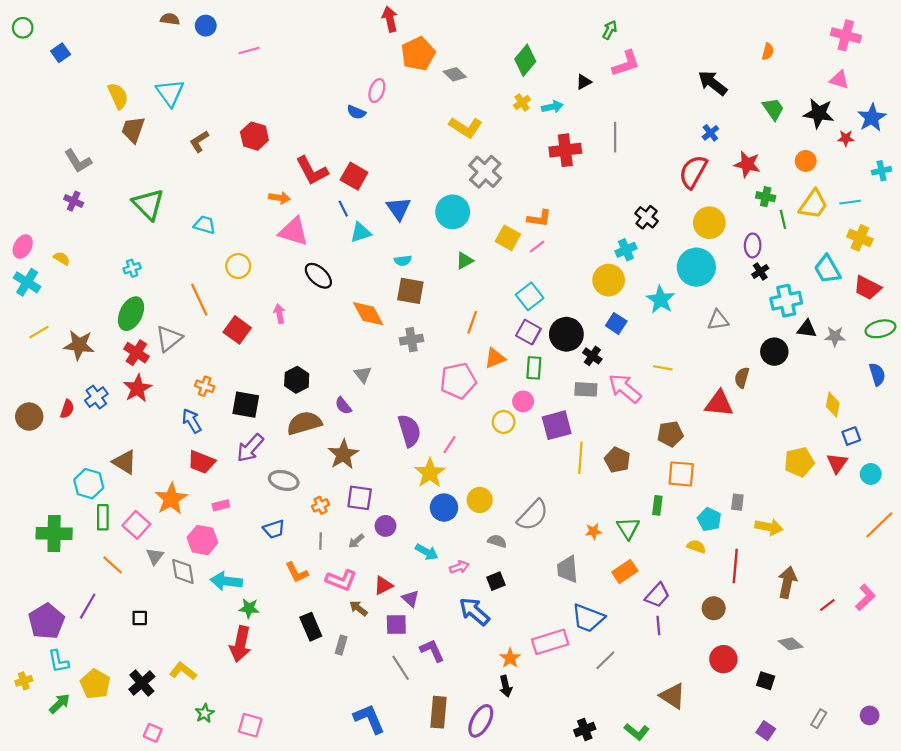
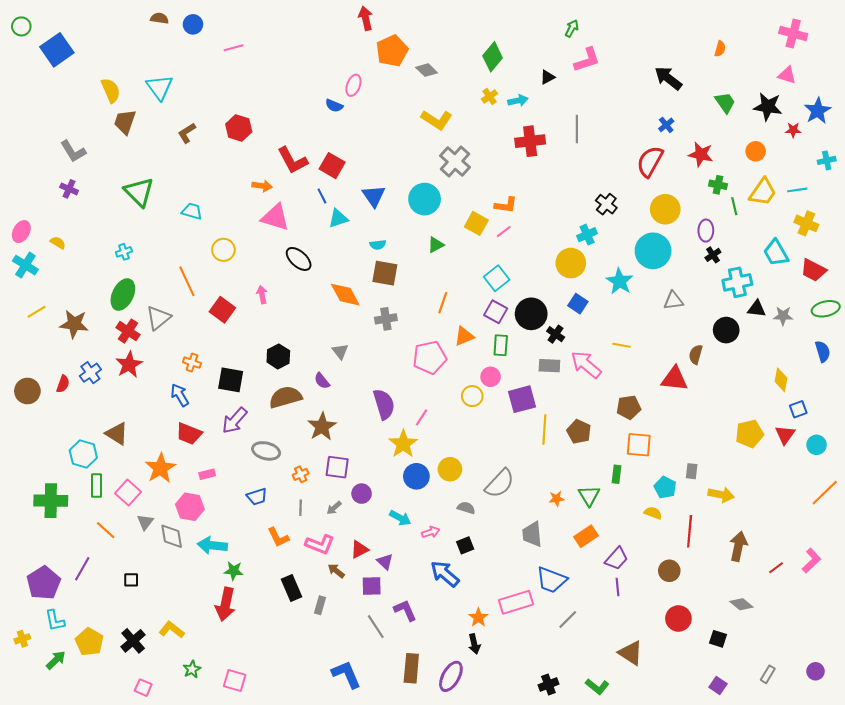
blue square: (61, 53) -> (57, 50), size x1.8

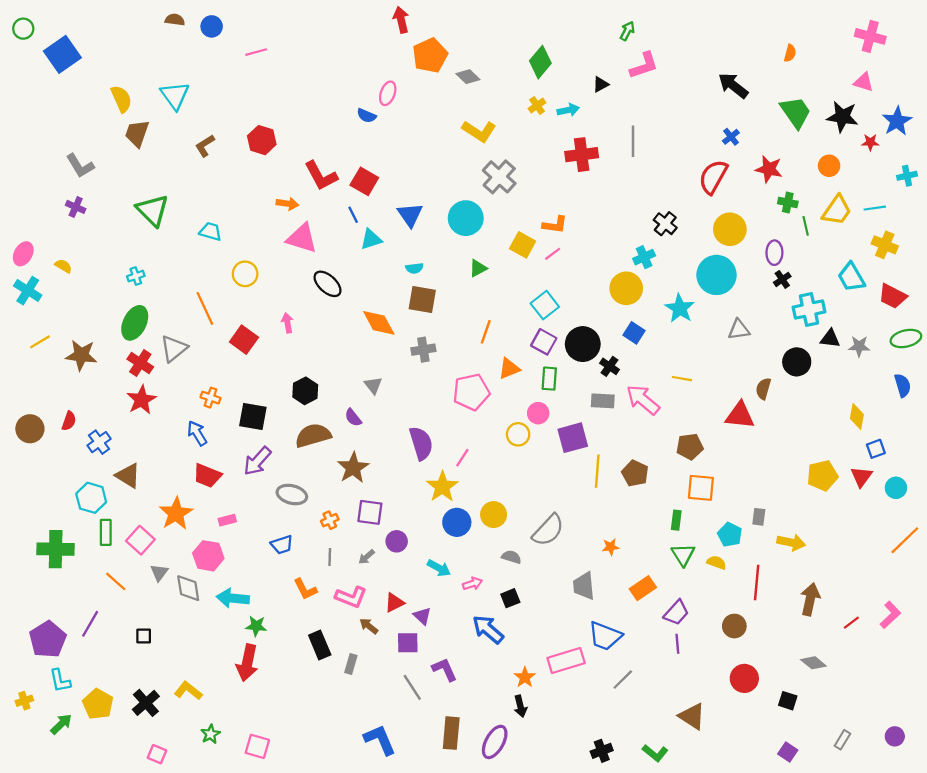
green trapezoid: (725, 103) -> (796, 112), size x1.4
blue cross: (90, 373) -> (99, 442), moved
green triangle: (589, 496) -> (683, 555), moved

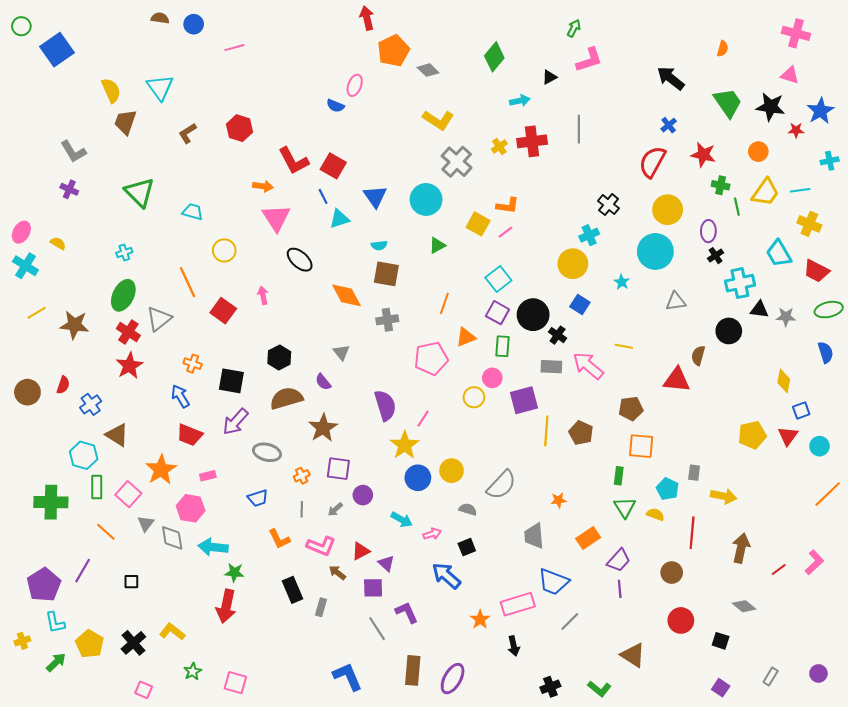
yellow cross: (537, 106) -> (499, 146), moved
pink triangle: (302, 238) -> (276, 218), turned 40
cyan star: (680, 308) -> (622, 282), size x0.6
black arrow: (520, 706) -> (514, 646), moved

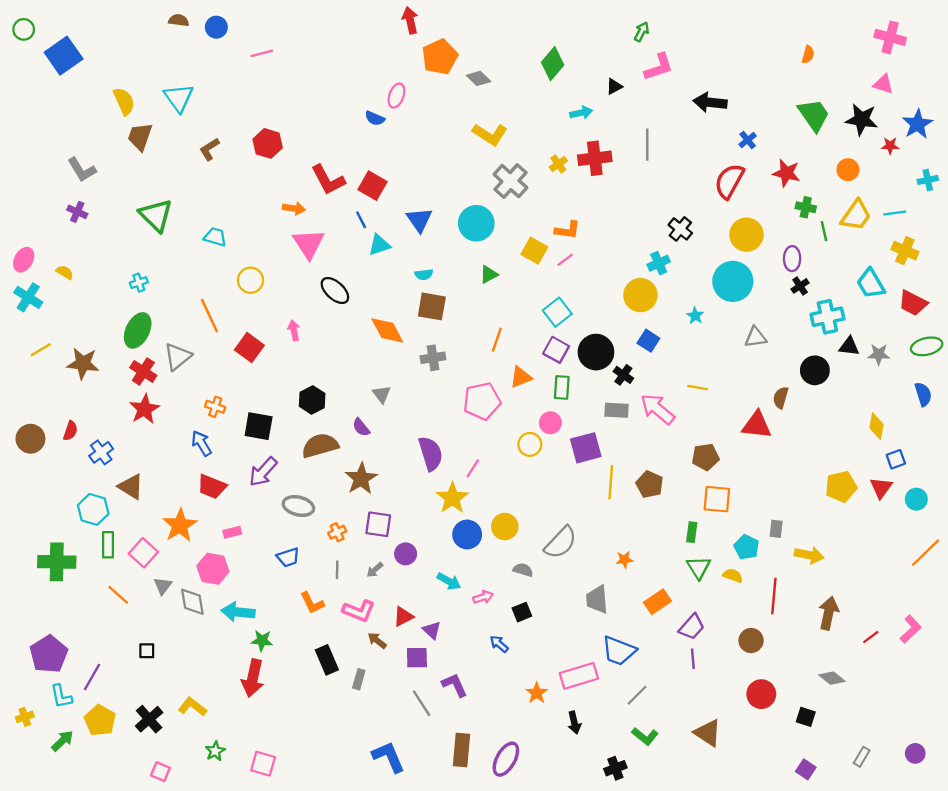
black arrow: (671, 78) -> (710, 102), moved, turned -32
purple line: (83, 571) -> (92, 677), moved
blue arrow: (446, 576) -> (499, 644), size x0.6
green L-shape: (599, 689) -> (645, 736), moved

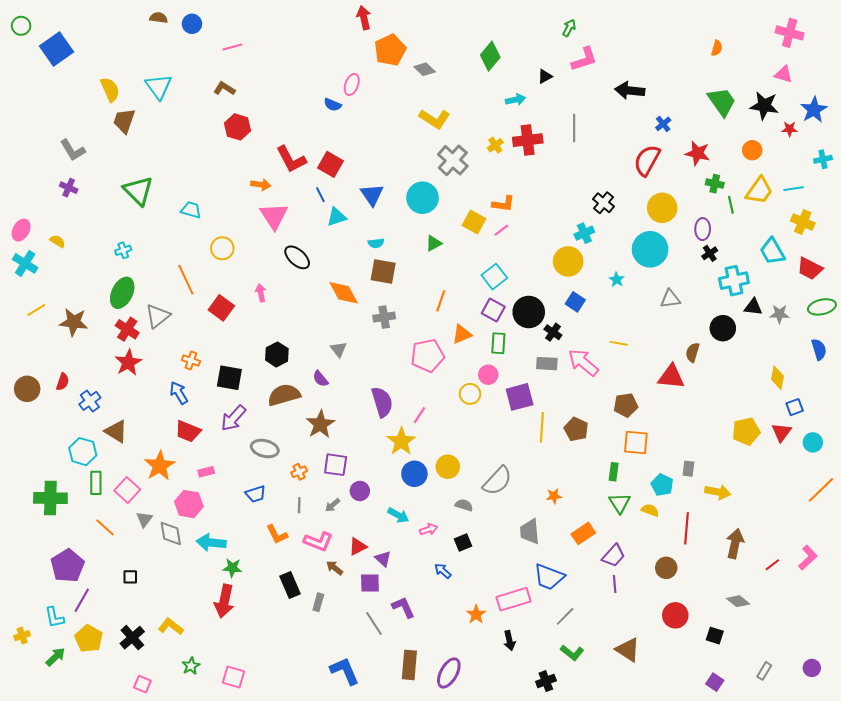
brown L-shape: (209, 149) -> (224, 89), moved, turned 65
purple pentagon: (49, 654) -> (68, 566), moved

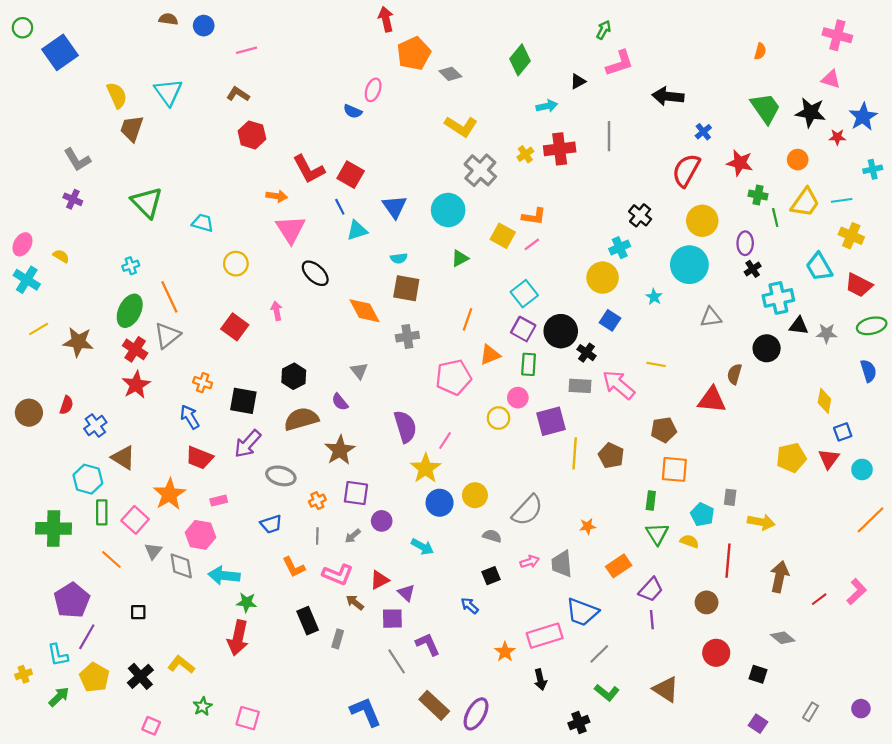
orange line: (186, 280) -> (169, 297), moved
pink arrow: (429, 529) -> (530, 562), moved
brown rectangle: (409, 665) -> (434, 705), turned -52

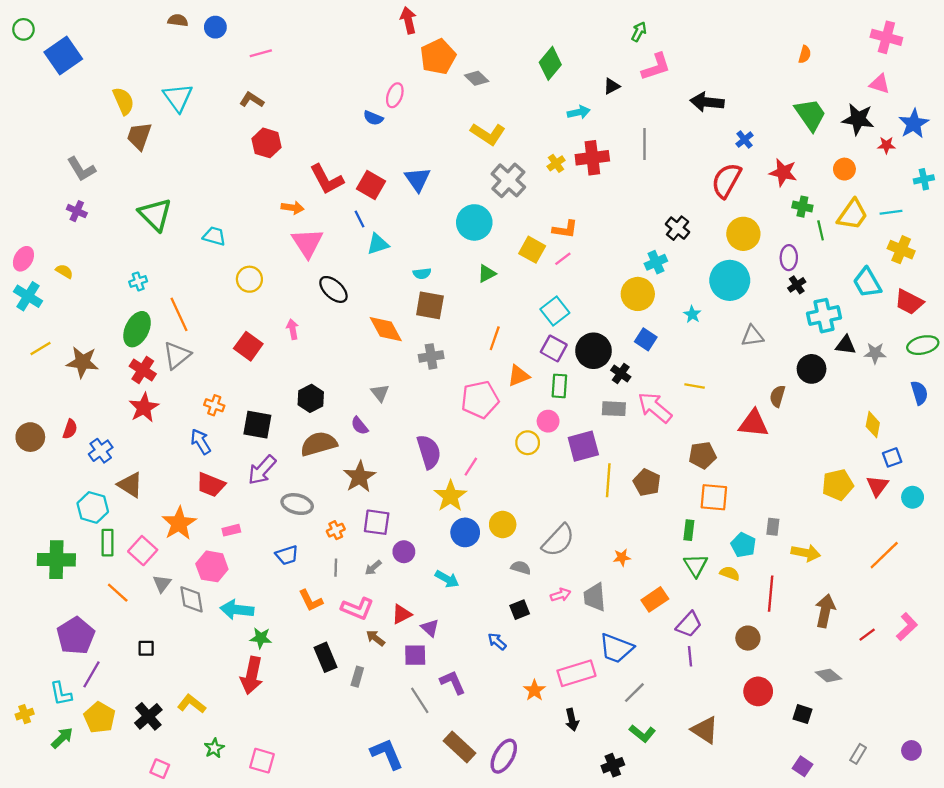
blue triangle: (395, 207) -> (417, 179), moved
orange line: (871, 520) -> (884, 555), moved

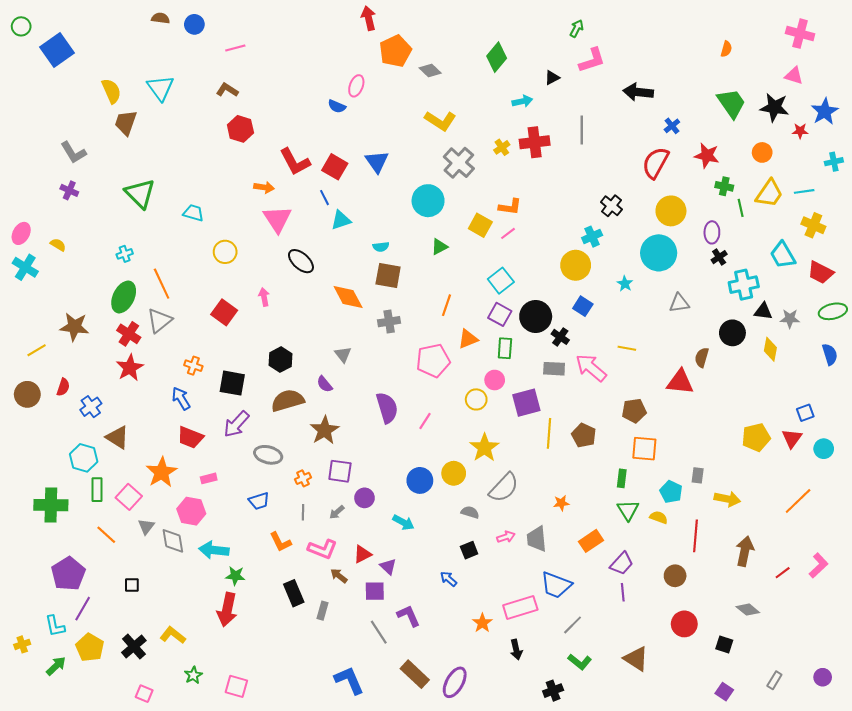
yellow line: (40, 348) -> (37, 350), moved
yellow diamond: (873, 425) -> (770, 349), moved
yellow star: (450, 496) -> (484, 448), moved

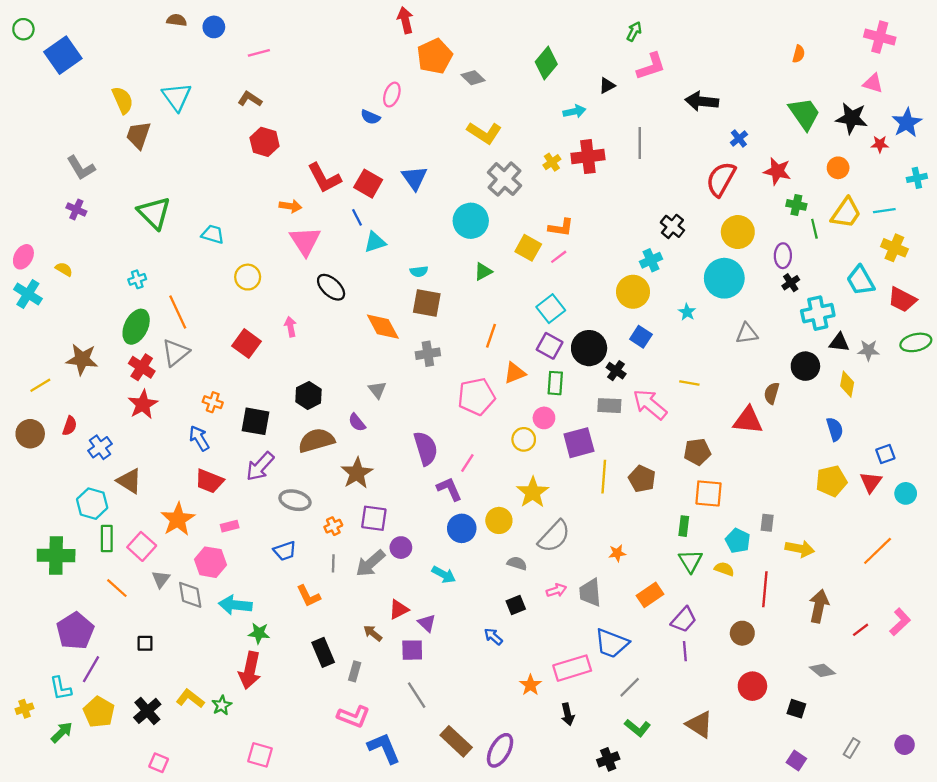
blue semicircle: (830, 354) -> (835, 429), moved
gray arrow: (337, 512) -> (370, 563), size x1.8
pink L-shape: (322, 549) -> (354, 717), moved
purple L-shape: (409, 616) -> (449, 489), moved
green star: (193, 675) -> (222, 705), moved

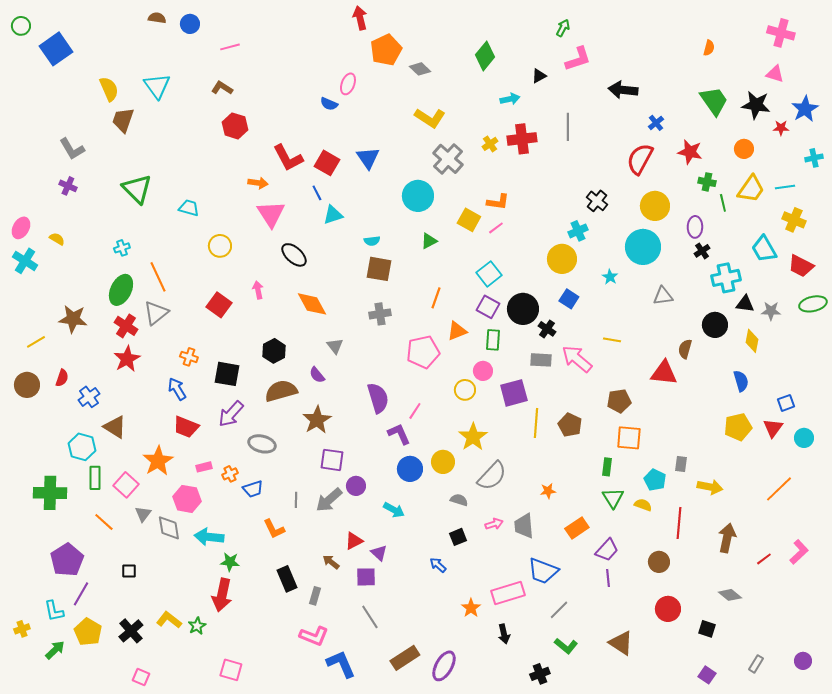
orange diamond: (383, 327) -> (312, 304), moved
orange cross: (333, 526) -> (230, 474), moved
brown rectangle: (456, 741) -> (405, 658), turned -76

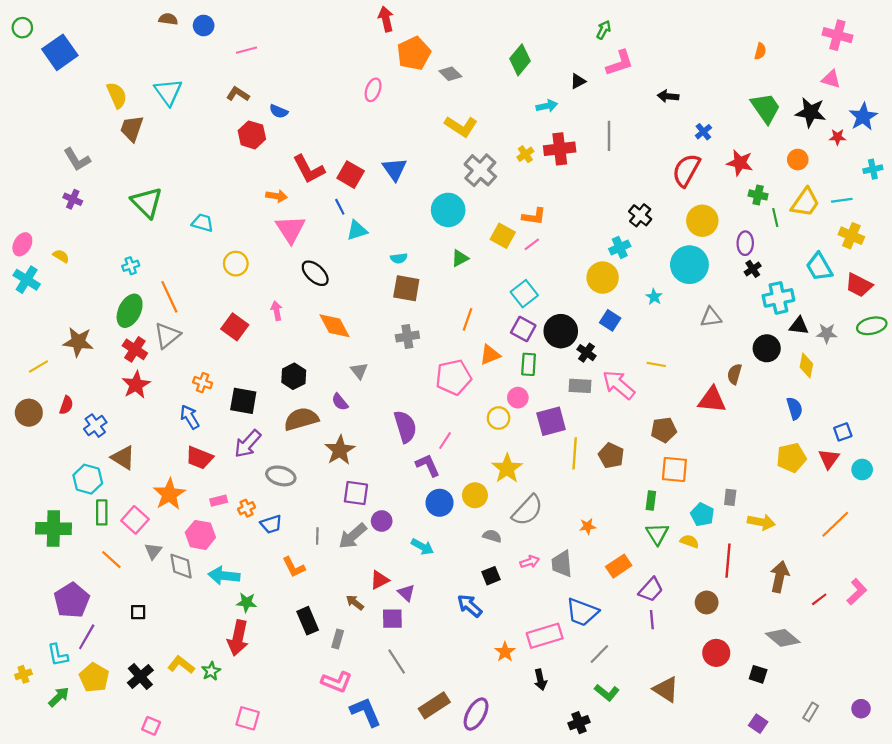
black arrow: (623, 90) -> (668, 96), size x0.7
blue semicircle: (329, 104) -> (279, 111), moved
blue arrow: (438, 565) -> (470, 606), size x1.4
gray diamond: (730, 595) -> (783, 638), size x1.4

